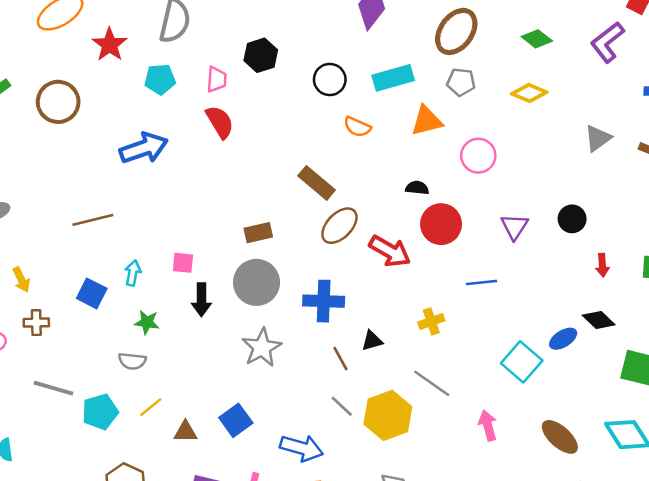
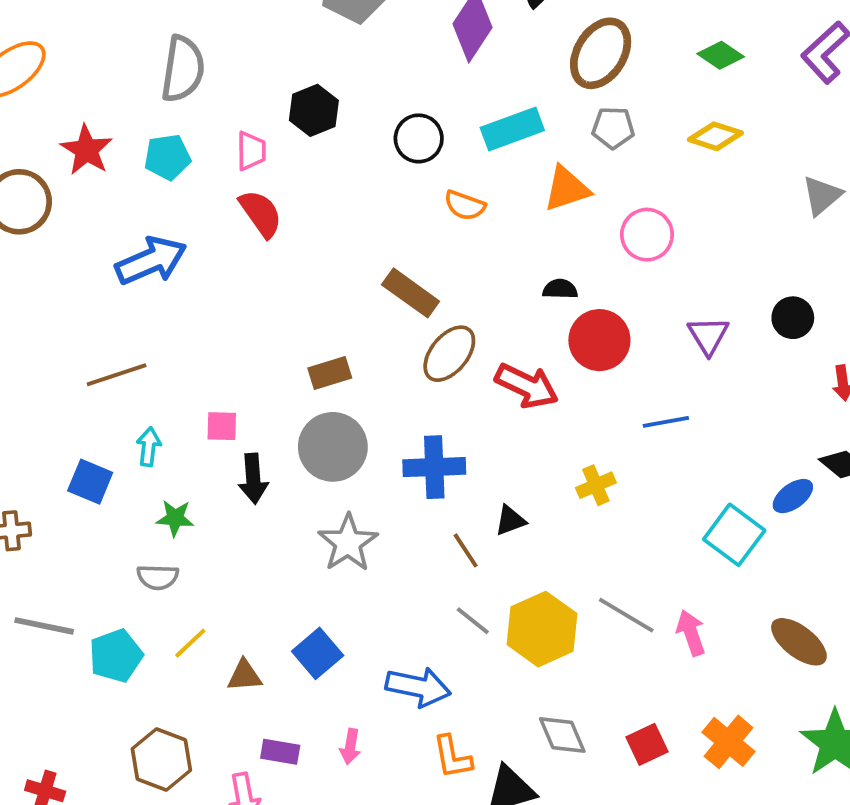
red star: (110, 45) -> (86, 150), moved
brown line: (93, 220) -> (117, 375), moved
gray line: (432, 383) -> (626, 615), moved

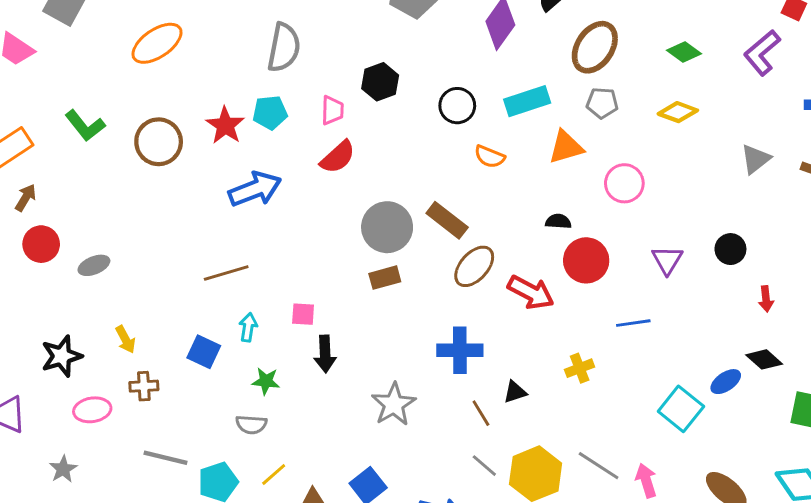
red star: (86, 150) -> (225, 125), moved
red semicircle: (261, 214) -> (338, 157), turned 81
gray circle: (333, 447) -> (387, 227), moved

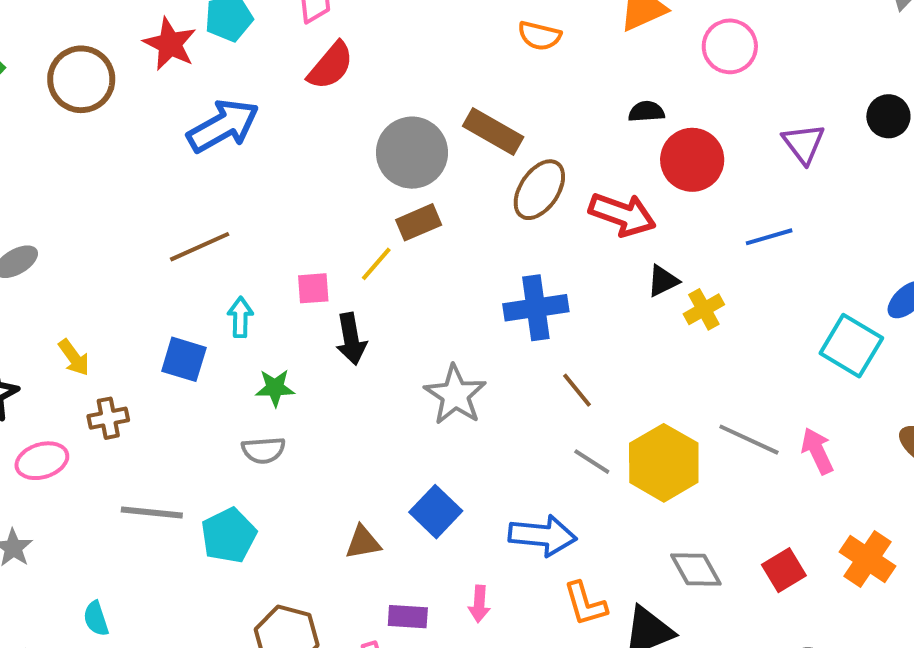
black triangle: (515, 392) -> (663, 281), moved
yellow line: (274, 475) -> (376, 264), moved

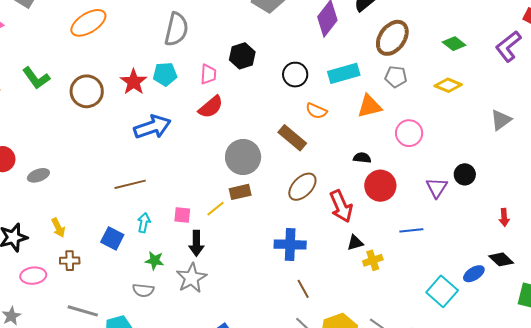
black circle: (888, 116) -> (465, 174), moved
brown rectangle: (493, 131) -> (292, 138), moved
red arrow: (622, 214) -> (341, 206), turned 36
gray star: (455, 395) -> (191, 278), moved

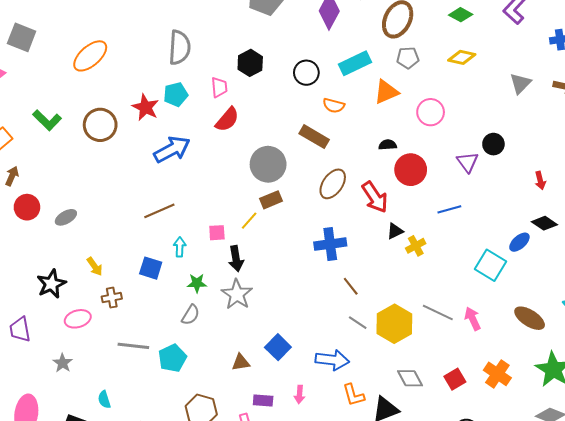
gray semicircle: (143, 290) -> (191, 315), turned -55

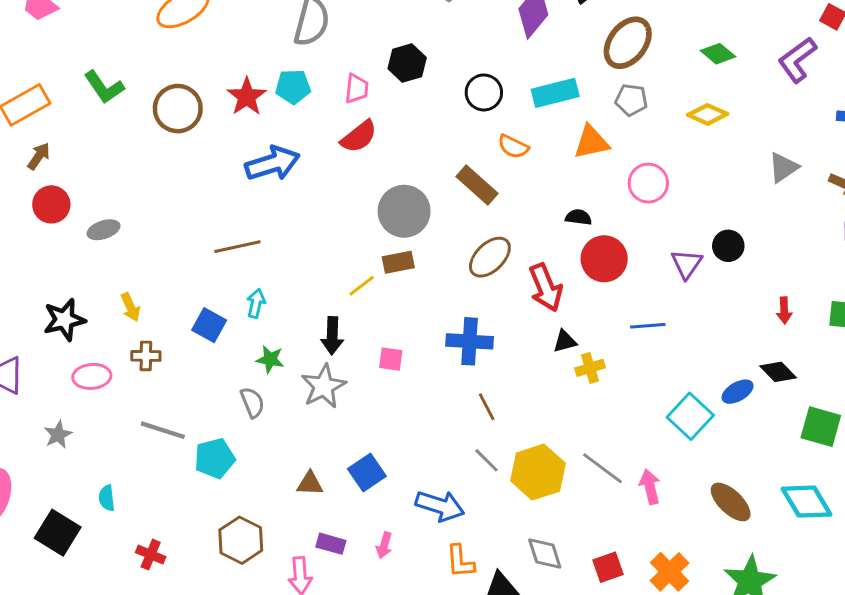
pink square: (217, 233) -> (391, 359), moved
gray semicircle: (191, 315) -> (252, 402), turned -65

